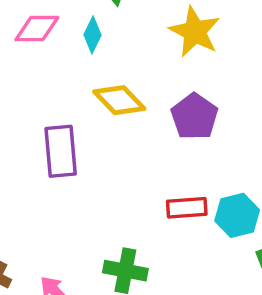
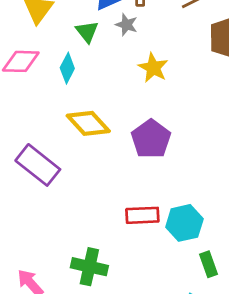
yellow star: (195, 32) -> (153, 68), size x0.7
purple rectangle: (61, 151) -> (38, 165), turned -48

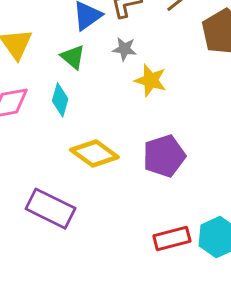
gray star: (127, 25) -> (124, 49), moved
purple pentagon: (151, 139) -> (164, 156), turned 30

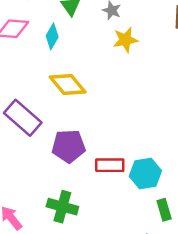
yellow star: (151, 80) -> (125, 40), turned 30
purple pentagon: (164, 156) -> (69, 146), moved

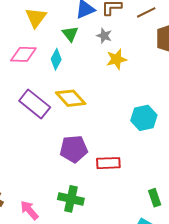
purple rectangle: (23, 118) -> (35, 104), moved
cyan hexagon: (145, 173) -> (144, 118), moved

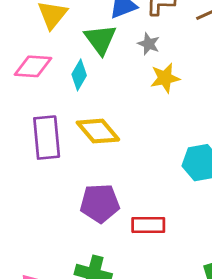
green triangle: (70, 34) -> (100, 39), size x1.4
purple rectangle: (35, 104) -> (47, 138), turned 44

